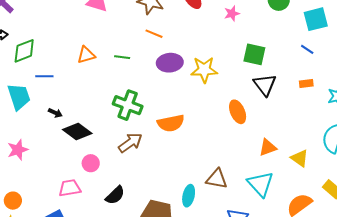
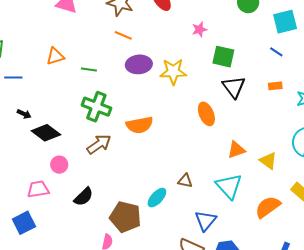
pink star: (232, 13) -> (199, 29), moved
green line: (122, 57) -> (89, 69), moved
brown triangle: (217, 179) -> (185, 181), size x0.7
cyan ellipse: (189, 196) -> (157, 198), turned 30

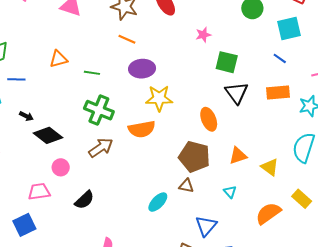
yellow star: (173, 72) -> (159, 98), moved
orange rectangle: (275, 86) -> (278, 93), size x1.6
cyan triangle: (229, 186) -> (230, 192), size x0.5
brown pentagon: (125, 217) -> (194, 157), moved

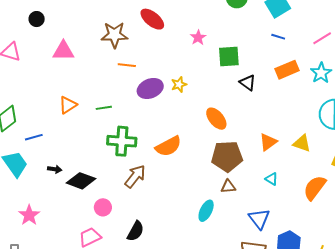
black triangle: (237, 93) -> (248, 83), size x0.7
yellow star: (159, 98) -> (179, 85), moved, size x0.6
orange ellipse: (209, 119) -> (216, 119), moved

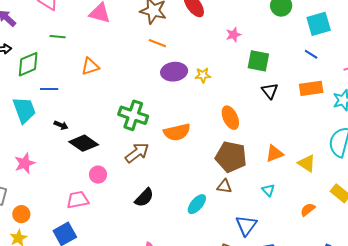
green line: (104, 108) -> (58, 37), moved
orange semicircle: (315, 188) -> (308, 210), size x0.6
black semicircle: (135, 231) -> (144, 198), moved

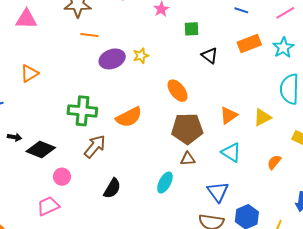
green square: (258, 61) -> (192, 29), size x0.7
yellow triangle: (307, 163) -> (262, 117), turned -48
cyan triangle: (268, 190) -> (231, 152), size x1.5

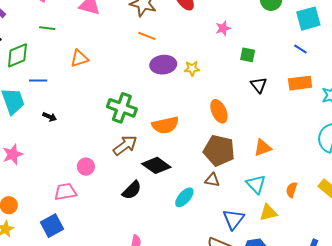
yellow triangle: (262, 117) -> (268, 213), moved
black diamond: (41, 149) -> (156, 165), moved
orange semicircle: (274, 162) -> (292, 190), moved, turned -35

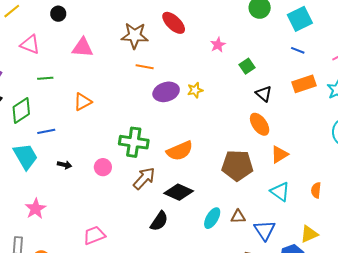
green square: (248, 55) -> (247, 66), turned -35
orange ellipse: (219, 111) -> (260, 124), moved
pink circle: (86, 167) -> (103, 167), moved
brown triangle: (212, 180) -> (238, 217), moved
yellow triangle: (268, 213) -> (309, 234), moved

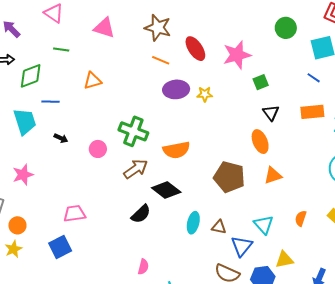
red ellipse: (174, 23) -> (195, 49), moved
pink star: (218, 45) -> (237, 55), size x1.8
cyan triangle: (280, 192) -> (264, 225), moved
cyan ellipse: (212, 218) -> (193, 223), turned -30

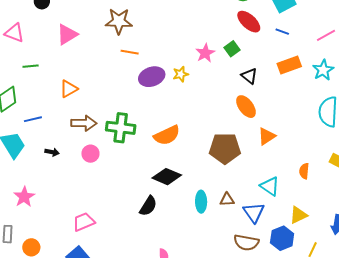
pink triangle: (104, 28) -> (67, 35), turned -35
red ellipse: (195, 49) -> (249, 22), moved
pink star: (237, 55) -> (205, 53), moved, size x0.7
brown arrow: (136, 169) -> (84, 123), moved, turned 50

